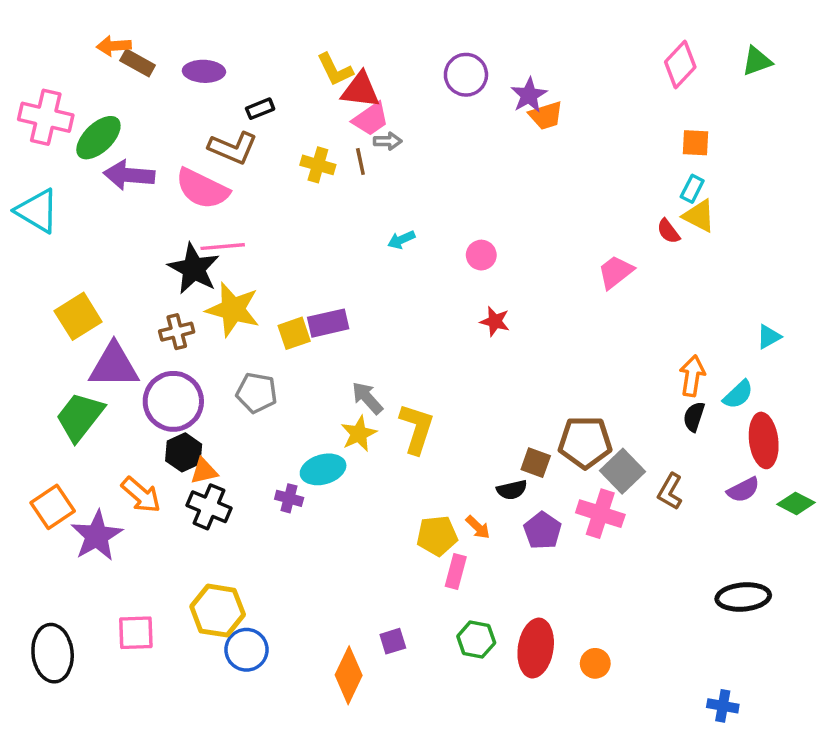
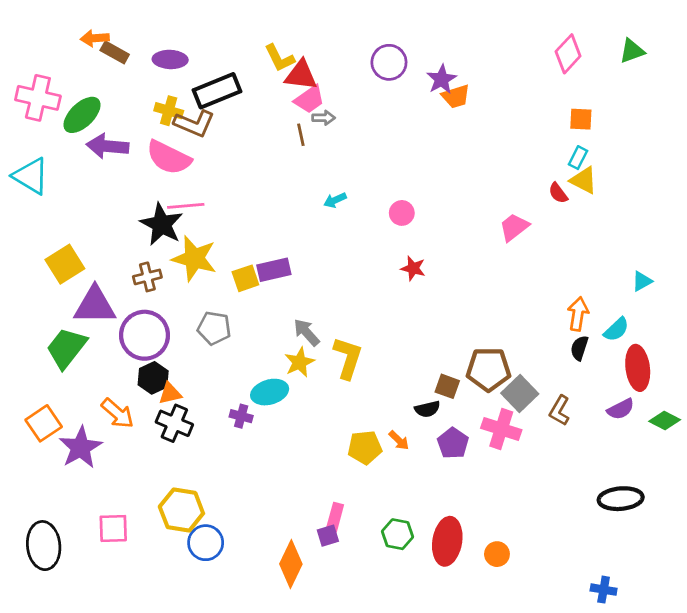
black rectangle: (260, 109) -> (217, 91), size x2.0
yellow cross: (318, 165) -> (169, 111), moved
pink rectangle: (456, 571) -> (335, 517), moved

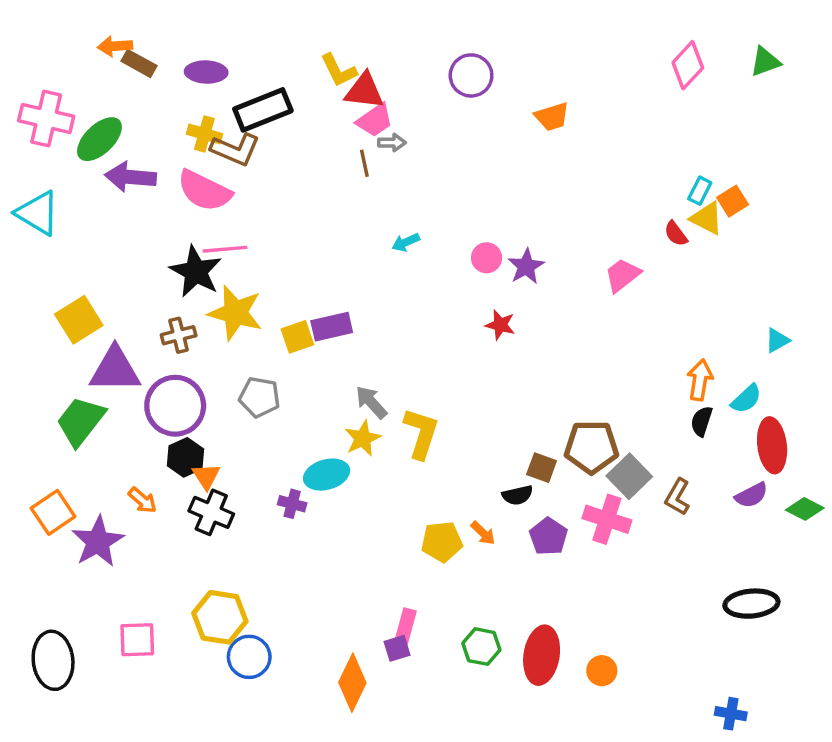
purple star: (442, 79) -> (526, 266), moved
orange square: (581, 119) -> (733, 201), moved, turned -35
orange triangle: (170, 393) -> (206, 476), turned -50
orange arrow: (118, 413) -> (142, 500), size x0.7

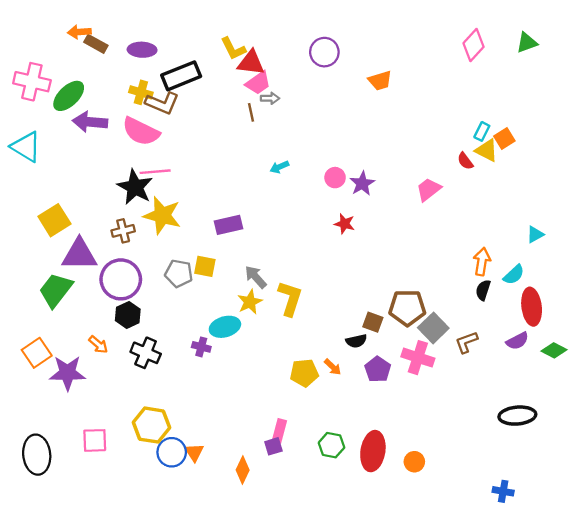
yellow square: (297, 337) -> (205, 266), moved, turned 30
orange triangle: (206, 476) -> (194, 452), moved
brown L-shape: (677, 497) -> (466, 342), turned 40
purple star: (98, 542) -> (67, 373), turned 30
orange diamond: (352, 683) -> (243, 470), size x0.7

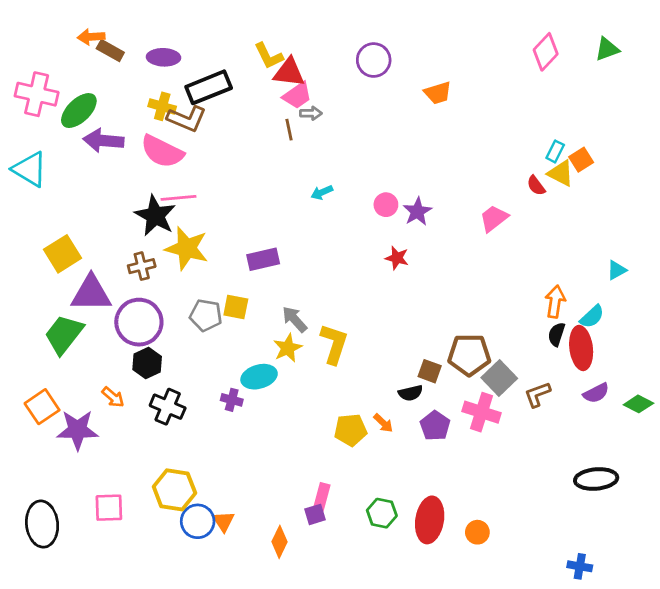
red ellipse: (532, 307) -> (581, 348), moved

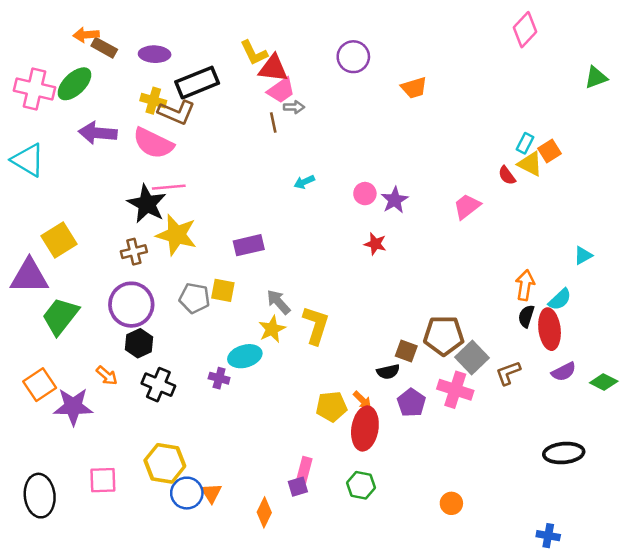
green triangle: (607, 49) -> (596, 77), moved
pink diamond: (546, 52) -> (525, 30), moved
green ellipse: (79, 111) -> (74, 84), moved
purple triangle: (91, 293) -> (29, 276), moved
red ellipse: (430, 520) -> (365, 428), moved

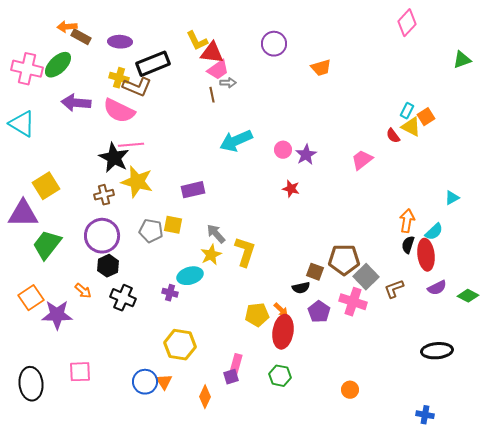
cyan arrow: (304, 182) -> (236, 141), size x2.0
yellow hexagon: (165, 463) -> (180, 345), moved

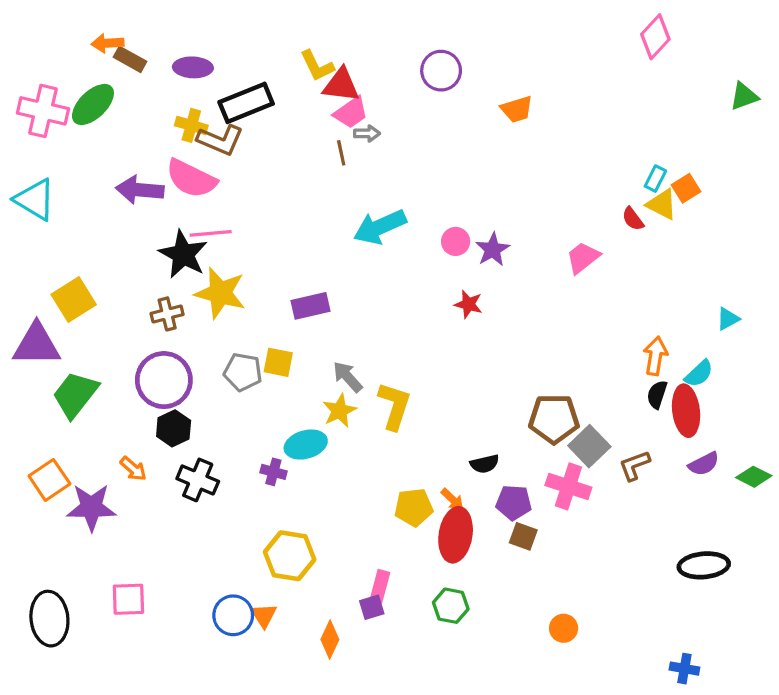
purple arrow: (76, 103) -> (140, 190), moved
brown square: (315, 272) -> (523, 536), moved
purple pentagon: (319, 312) -> (514, 503), turned -30

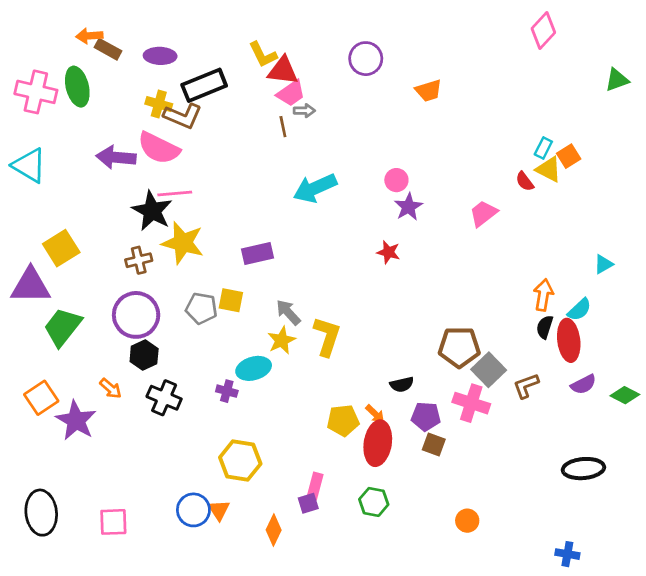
green ellipse: (93, 104) -> (77, 87), turned -60
pink circle: (456, 241) -> (396, 180), moved
purple star: (91, 507) -> (76, 420), turned 30
pink square: (128, 599) -> (113, 522), moved

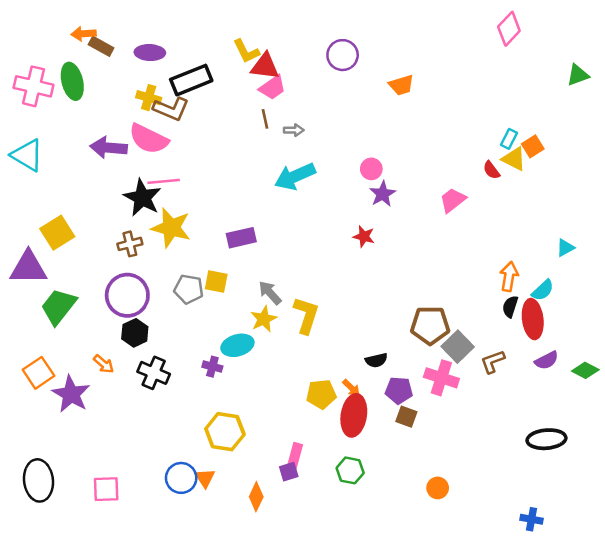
gray arrow: (304, 111) -> (294, 130), moved

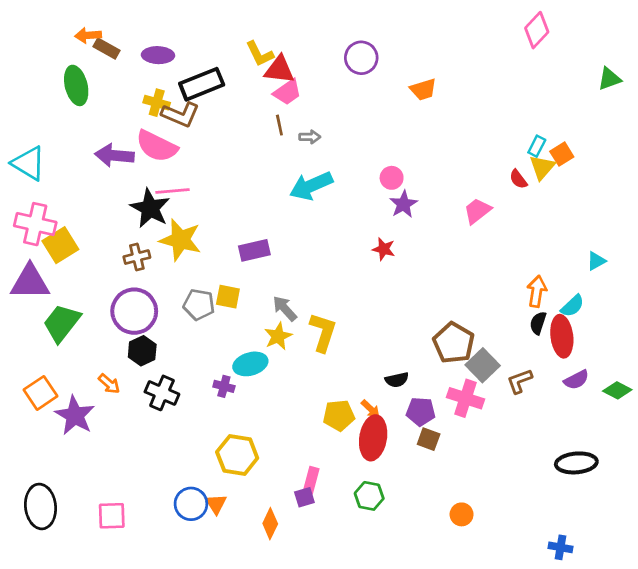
pink cross: (33, 86) -> (35, 224), moved
yellow triangle: (514, 159) -> (542, 167), turned 44
brown pentagon: (430, 325) -> (454, 343), turned 30

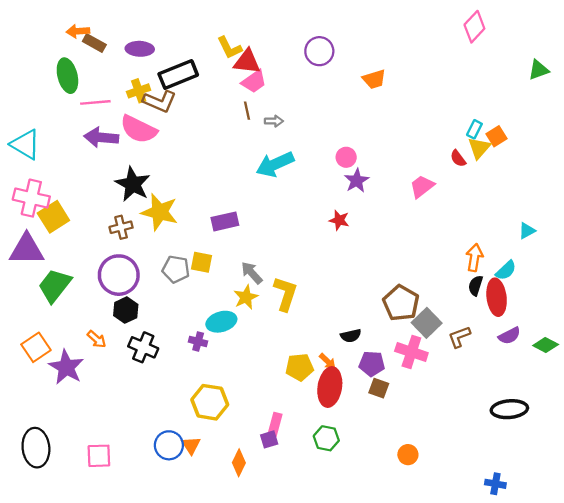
yellow cross: (157, 103) -> (139, 91), turned -35
pink line: (173, 191) -> (95, 102), moved

